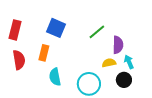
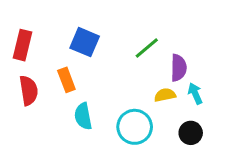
orange rectangle: (44, 53) -> (66, 80), turned -35
black circle: (124, 80) -> (191, 133), moved

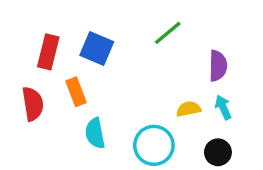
red rectangle: (23, 45) -> (48, 52), moved
green line: (147, 48) -> (168, 33), moved
purple semicircle: (179, 68) -> (218, 66), moved

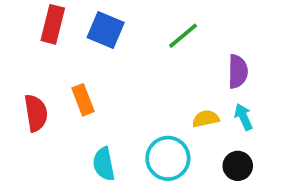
blue square: (97, 48) -> (106, 30), moved
red rectangle: (48, 52) -> (53, 24), moved
cyan semicircle: (95, 133) -> (104, 164), moved

